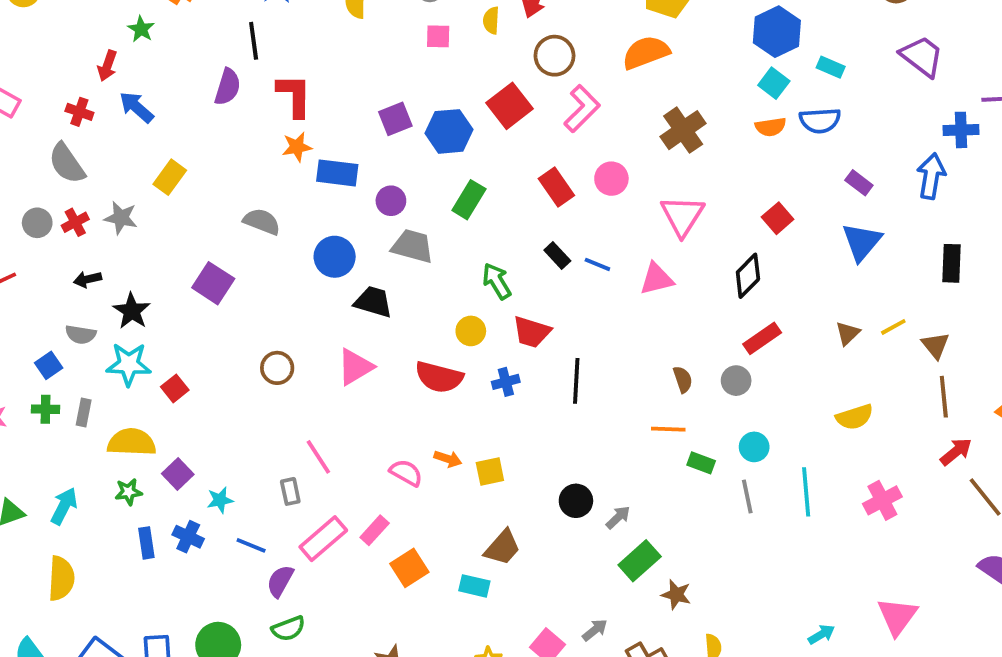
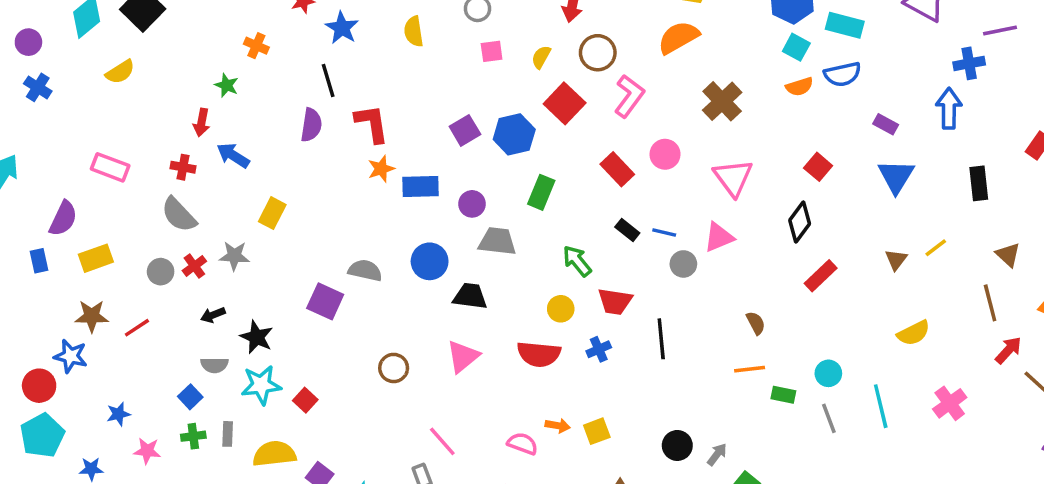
yellow semicircle: (491, 20) -> (541, 57), moved, turned 35
cyan rectangle: (831, 67) -> (845, 25), size x1.5
gray semicircle: (262, 222) -> (365, 270), moved
brown triangle: (935, 345) -> (1008, 255), moved
gray circle: (736, 381) -> (683, 264), moved

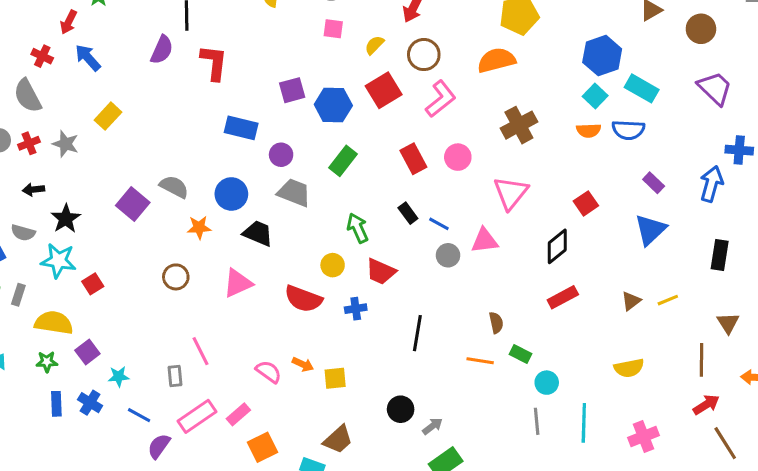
orange star: (381, 169) -> (199, 227), moved
black line: (661, 339) -> (417, 333), moved
green rectangle: (783, 395) -> (521, 354), moved

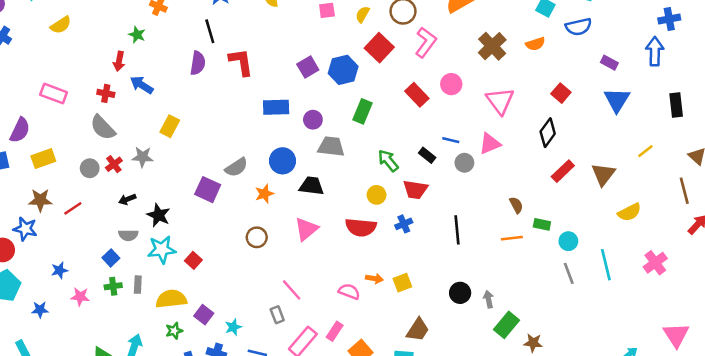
orange semicircle: (589, 130) -> (535, 44), moved
gray semicircle: (174, 187) -> (236, 167), turned 135
black rectangle: (408, 213) -> (427, 155), moved
brown triangle: (631, 301) -> (603, 174), moved, size x1.5
gray arrow: (432, 426) -> (489, 299), turned -49

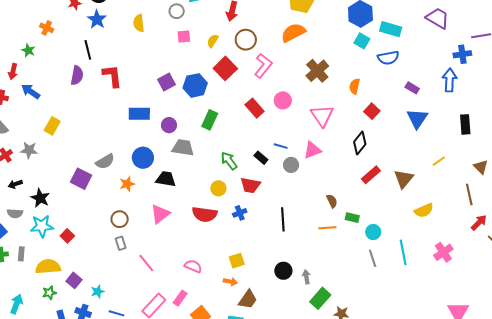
orange semicircle: (535, 44) -> (355, 86), moved, turned 119
orange arrow: (374, 279) -> (230, 282), moved
gray rectangle: (277, 315) -> (121, 243), moved

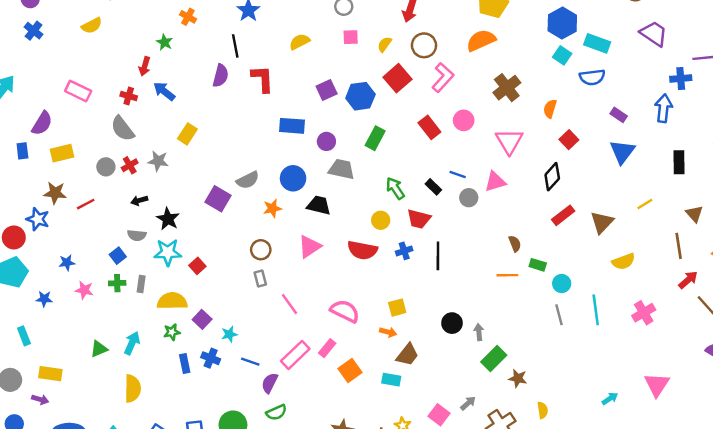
yellow semicircle: (139, 23) -> (300, 42), moved, turned 66
black line: (283, 219) -> (438, 256), moved
pink semicircle: (193, 266) -> (345, 311), size x1.4

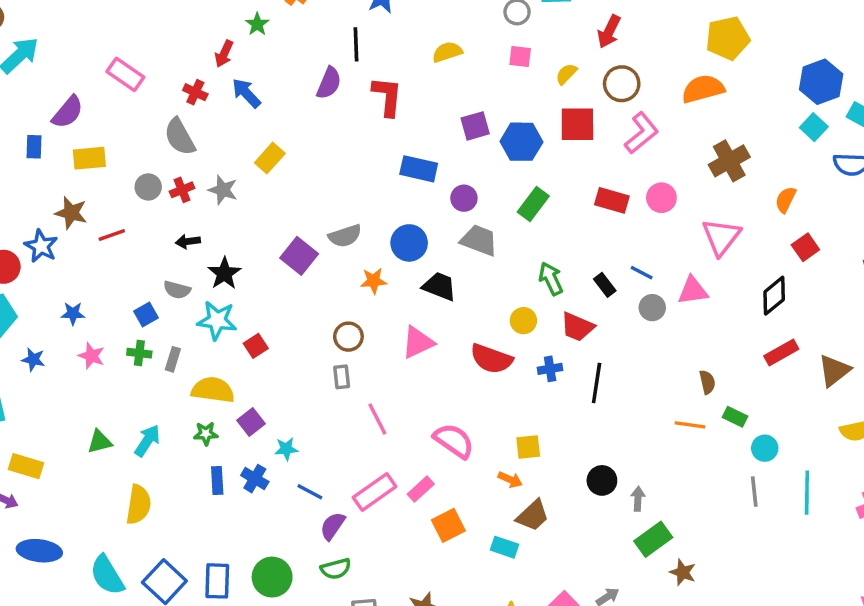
red square: (398, 78) -> (577, 124), turned 32
red rectangle: (429, 127) -> (612, 200), turned -45

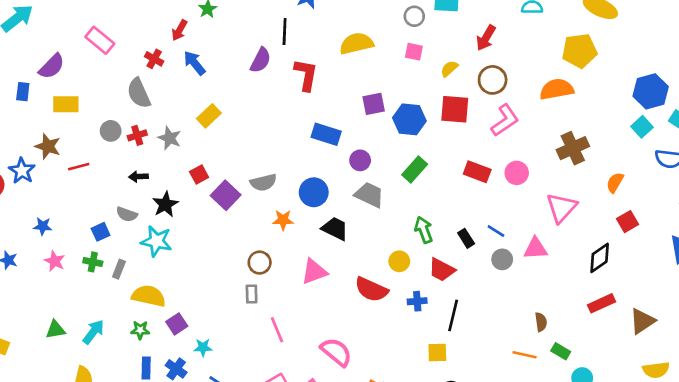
yellow semicircle: (447, 52) -> (356, 43), size x1.4
red square: (256, 346) -> (199, 174), moved
yellow square: (528, 447) -> (437, 352), moved

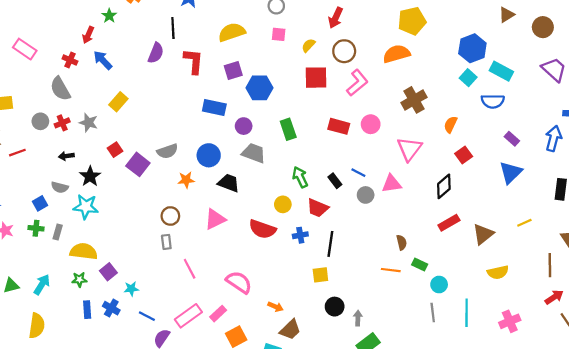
purple square: (374, 104) -> (233, 71), moved
blue hexagon: (409, 119) -> (259, 88), moved
green rectangle: (415, 169) -> (288, 129), turned -55

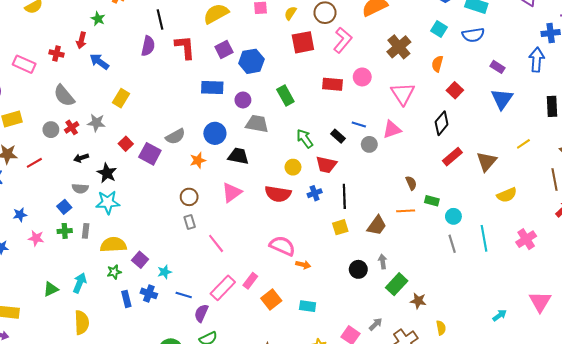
red cross: (70, 60) -> (57, 53), moved
cyan square: (468, 78) -> (439, 29), moved
pink semicircle: (239, 282) -> (282, 246), moved
black circle: (335, 307) -> (358, 269), moved
brown trapezoid: (290, 330) -> (377, 225), moved

